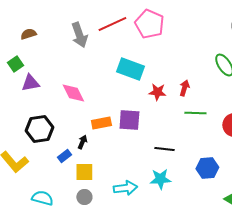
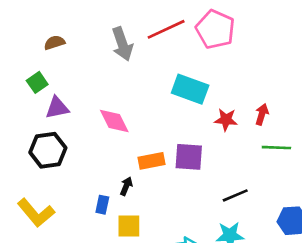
black hexagon: (39, 129) -> (48, 150), moved
black line: (164, 149) -> (235, 195), turned -30
blue rectangle: (64, 156) -> (102, 205), turned -40

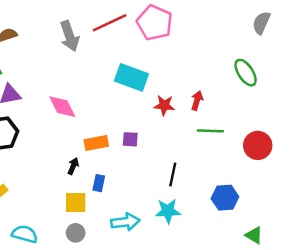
purple square: (189, 157) -> (130, 139), size x0.6
black line: (235, 195) -> (173, 175), turned -55
blue rectangle: (102, 205) -> (99, 183), moved

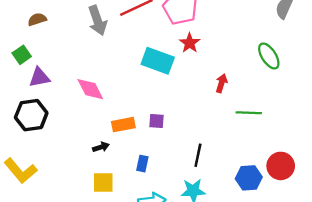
red star: (164, 105) -> (190, 43), moved, turned 30
green line: (210, 131) -> (249, 113), moved
red circle: (258, 145) -> (281, 166), moved
black arrow: (73, 166) -> (101, 147), turned 49
blue rectangle: (99, 183) -> (142, 164), moved

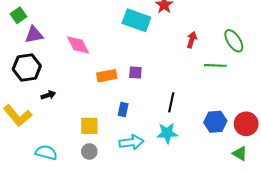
green ellipse: (269, 56) -> (234, 41), moved
black arrow: (101, 147) -> (48, 95), moved
red circle: (281, 166) -> (246, 124), moved

